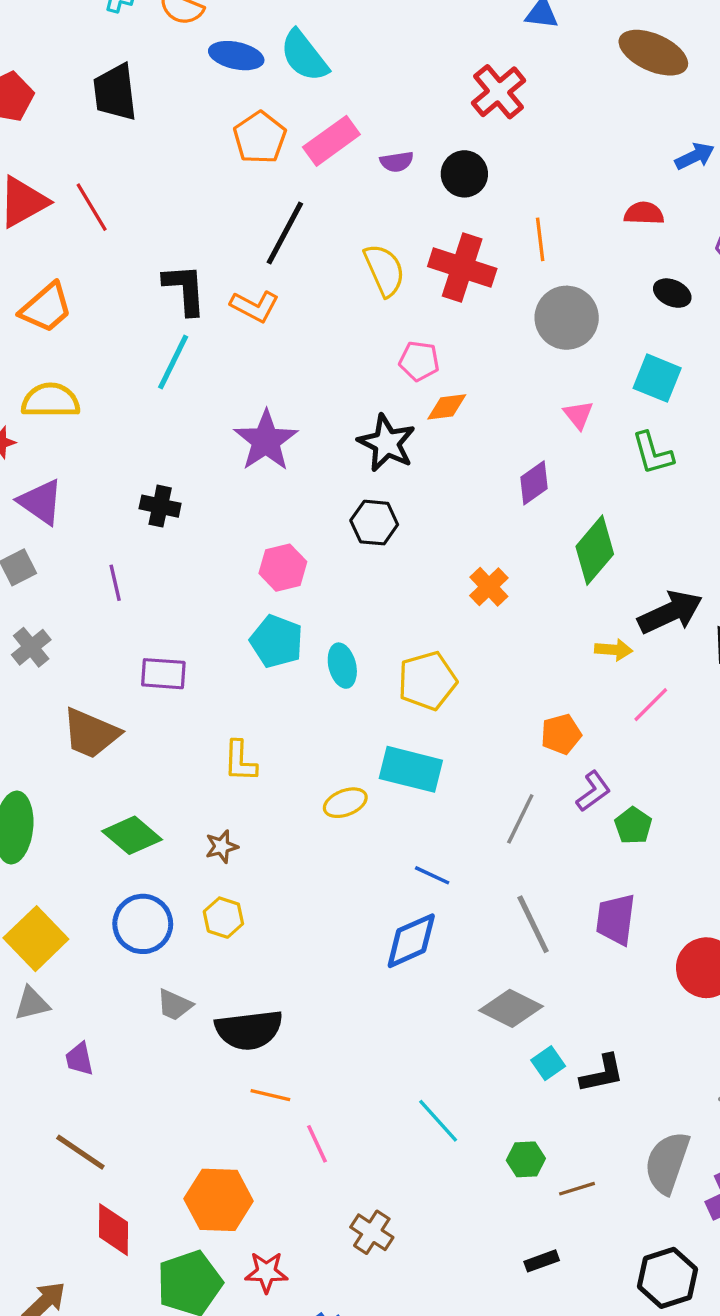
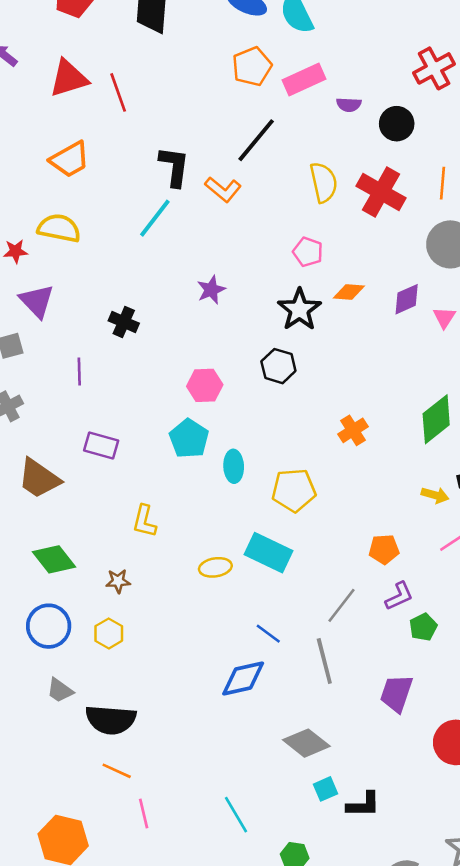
pink pentagon: (419, 361) -> (308, 252), moved
purple star: (266, 441) -> (211, 290), size x0.6
purple diamond: (534, 483) -> (407, 299), moved
gray line: (533, 924) -> (324, 661), moved

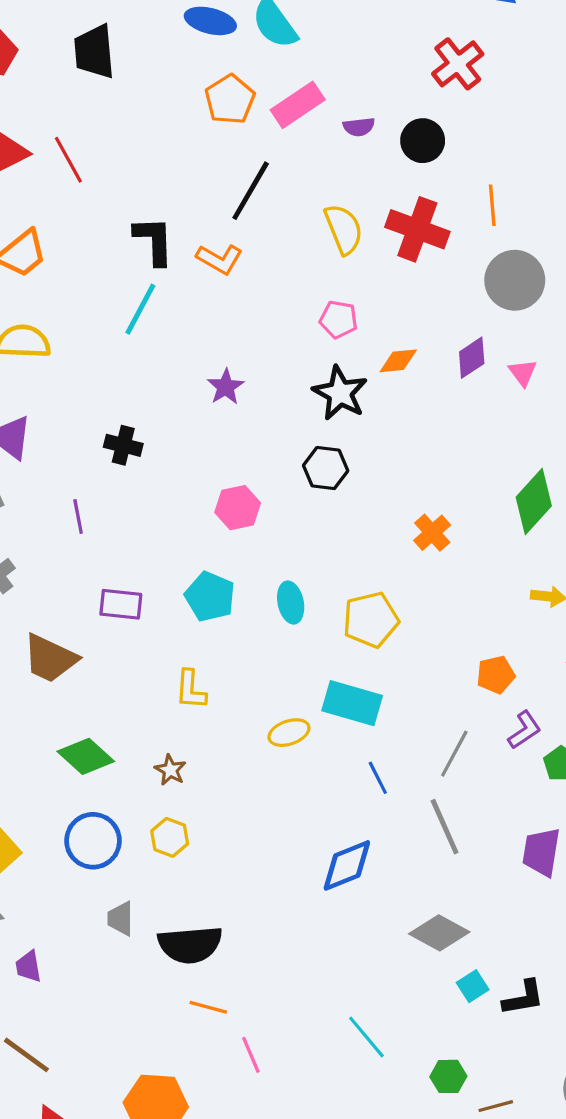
cyan pentagon: (189, 439) -> (210, 597), moved
brown star: (118, 581) -> (170, 770), turned -30
blue line: (268, 634) -> (378, 778), moved, turned 36
gray trapezoid: (60, 690) -> (121, 919), turned 64

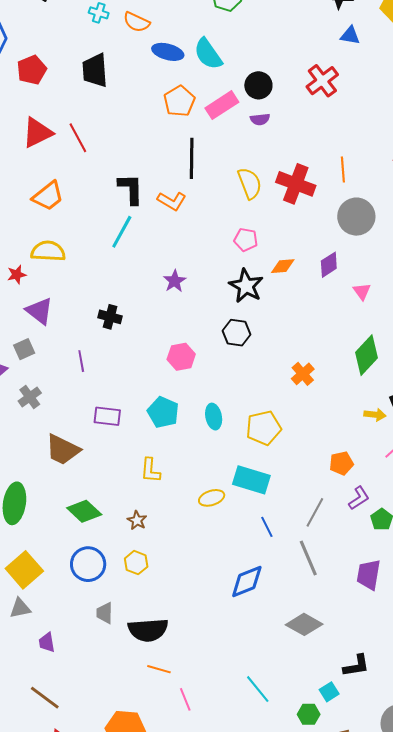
black circle: (423, 141) -> (258, 85), moved
black line: (251, 191) -> (192, 158), turned -30
pink triangle: (523, 373) -> (362, 291), moved
cyan square: (473, 986) -> (329, 692), moved

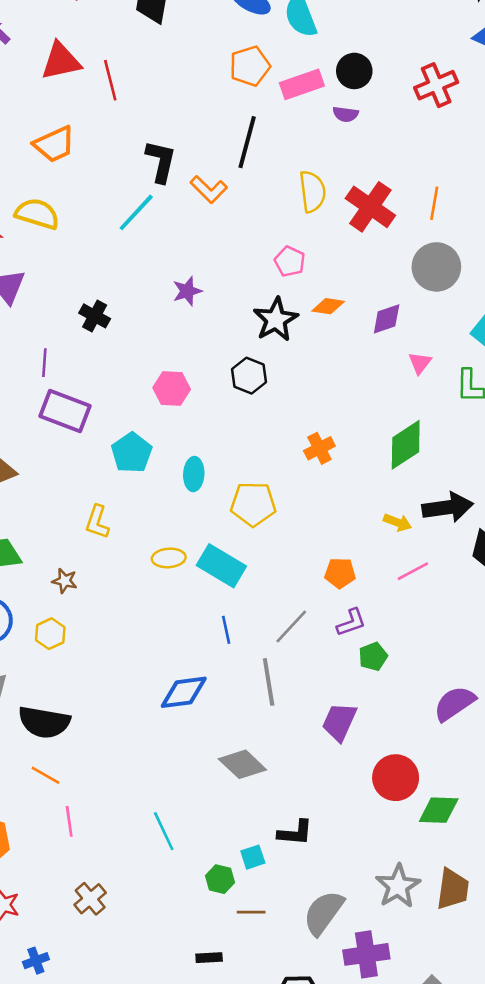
purple rectangle: (107, 416) -> (65, 411), moved, size x1.4
yellow ellipse: (212, 498) -> (169, 558), moved
brown star: (137, 520) -> (65, 581), turned -30

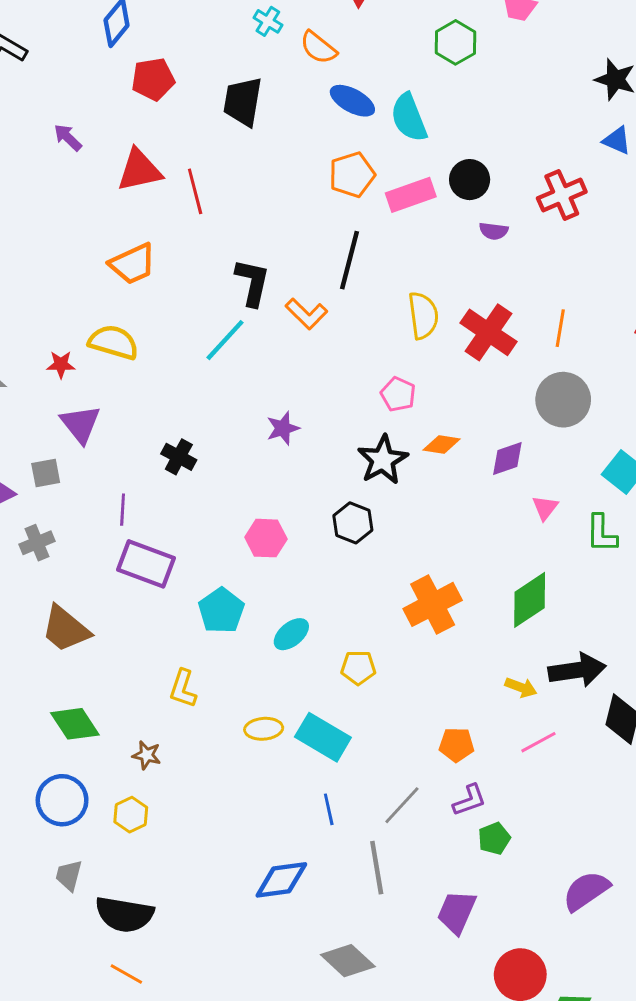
purple semicircle: (345, 114) -> (494, 231), moved
orange cross: (319, 448) -> (433, 604), size x1.6
cyan ellipse: (194, 474) -> (291, 634), turned 48
yellow pentagon: (253, 504) -> (358, 668), size x0.7

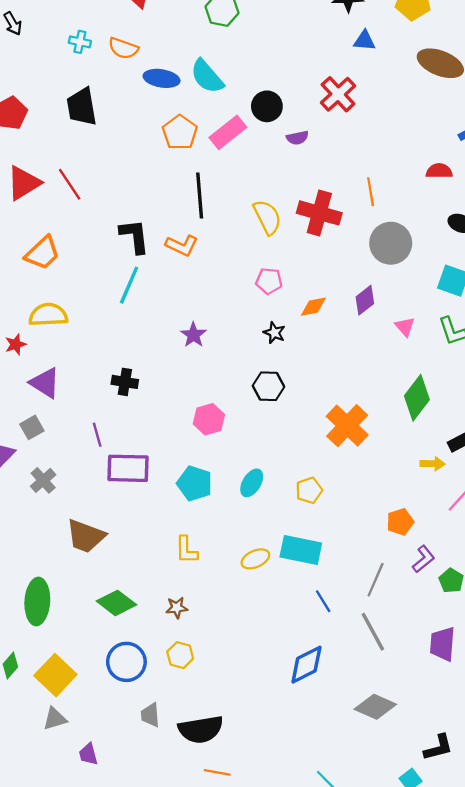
black star: (383, 460) -> (274, 333), size x0.6

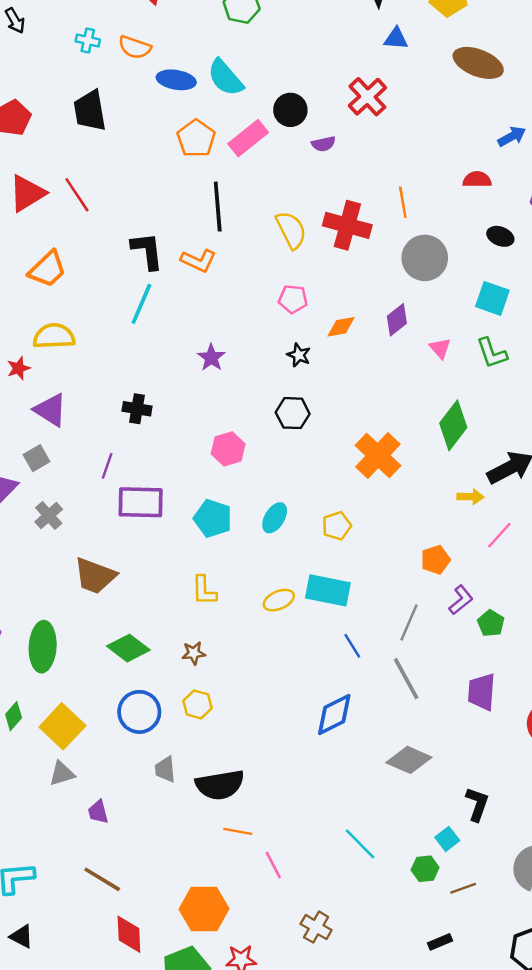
purple line: (97, 435) -> (107, 466), turned 35
black L-shape: (438, 748) -> (477, 804), turned -56

